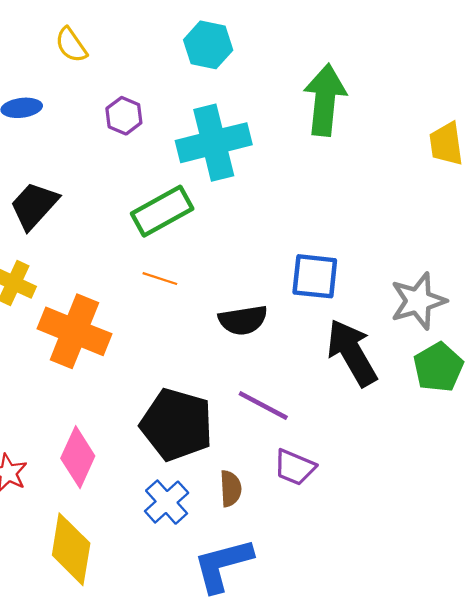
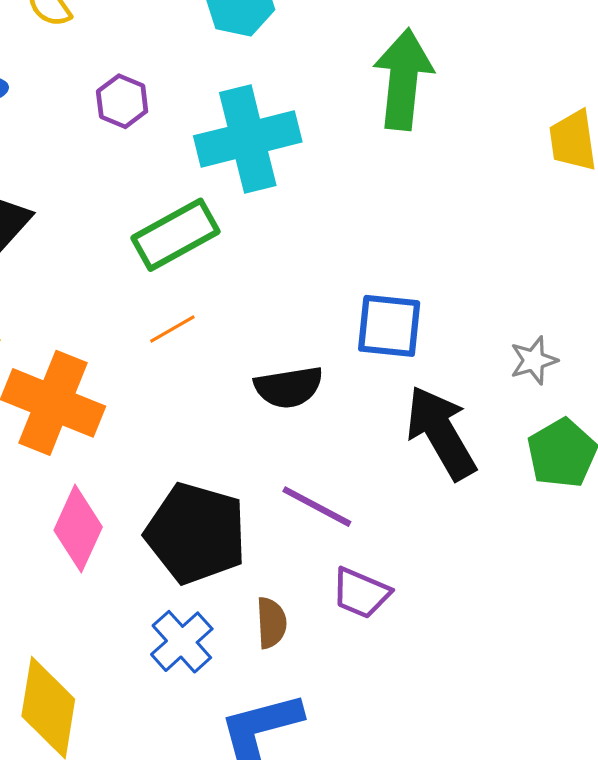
orange line: (160, 279) -> (172, 329), turned -48
gray star: (418, 301) -> (534, 360), size x0.6
pink diamond: (78, 457) -> (78, 529), moved

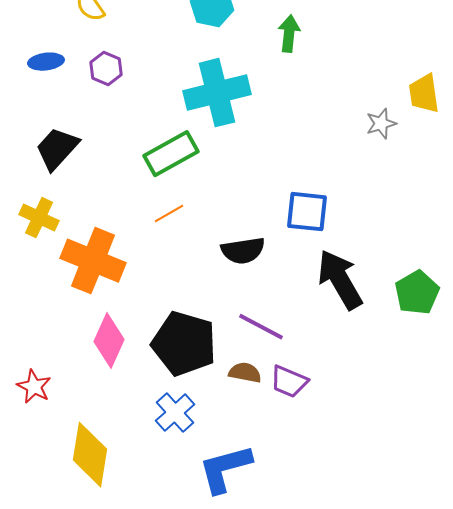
green arrow: (403, 79) -> (289, 34), moved, size x0.6
purple hexagon: (122, 101) -> (106, 69), moved
gray star: (534, 360) -> (381, 124), moved
brown semicircle: (271, 623) -> (245, 373), moved, turned -76

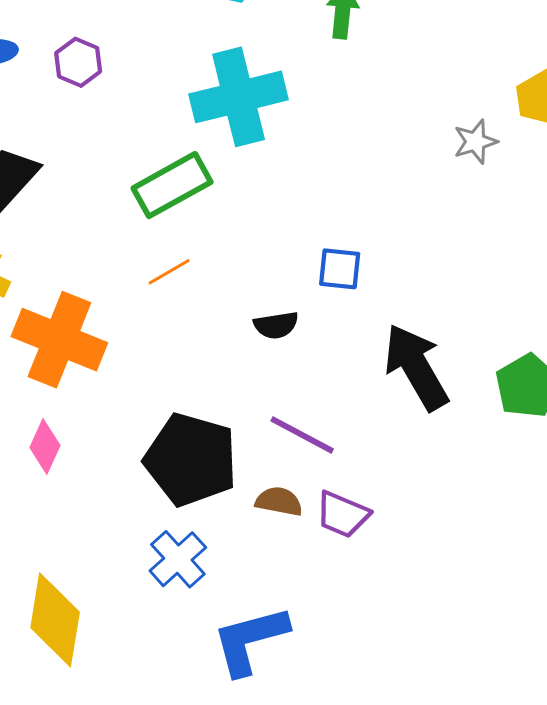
blue square: (307, 212) -> (340, 269), moved, size x0.7
black semicircle: (243, 251) -> (276, 325), size x0.7
pink diamond: (109, 341) -> (45, 447), moved, size x0.7

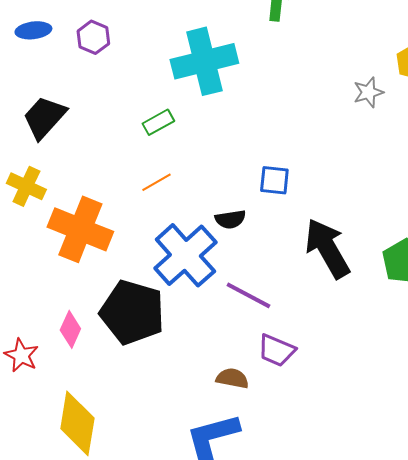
green rectangle: (172, 185) -> (158, 122), size x0.6
pink diamond: (45, 447) -> (70, 329), moved
black pentagon: (191, 460) -> (132, 312), moved
brown semicircle: (279, 501) -> (232, 378), moved
blue cross: (178, 559) -> (185, 255), moved, size x1.6

